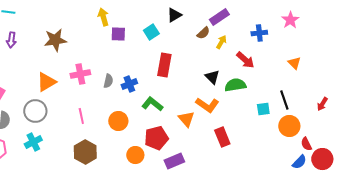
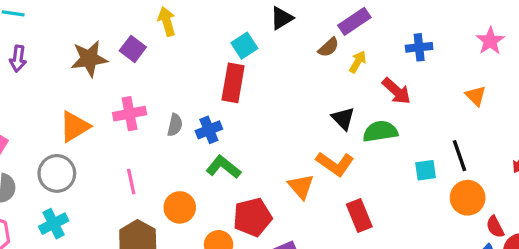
pink star: (290, 20) -> (490, 41), moved
purple square: (118, 34) -> (133, 49), moved, turned 35
red rectangle: (164, 65) -> (233, 83), moved
green L-shape: (152, 104) -> (223, 167), moved
orange circle: (118, 121) -> (180, 207), moved

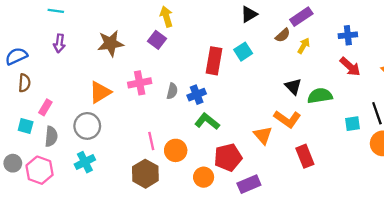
cyan square: (244, 46) -> (243, 52), moved
purple square: (133, 49) -> (157, 40), moved
red arrow: (396, 91) -> (350, 67), moved
pink line: (131, 182) -> (151, 141), moved

